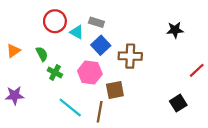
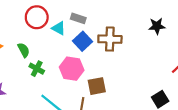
brown cross: (130, 56) -> (110, 39), moved

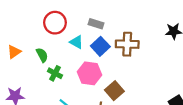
cyan triangle: (59, 28) -> (77, 42), moved
brown square: (97, 86) -> (114, 91), turned -30

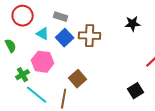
green cross: (55, 73) -> (23, 75), moved, turned 32
pink hexagon: (89, 73) -> (43, 62), moved

